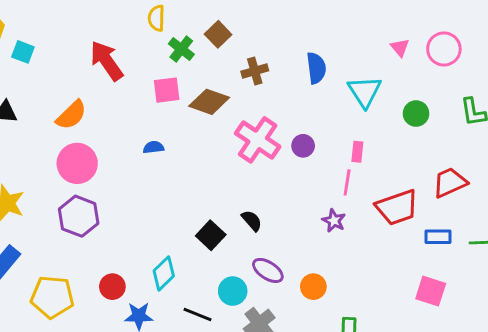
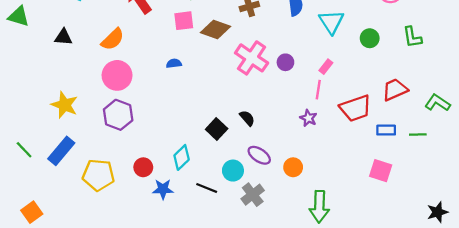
pink rectangle: (357, 152) -> (326, 67), turned 32

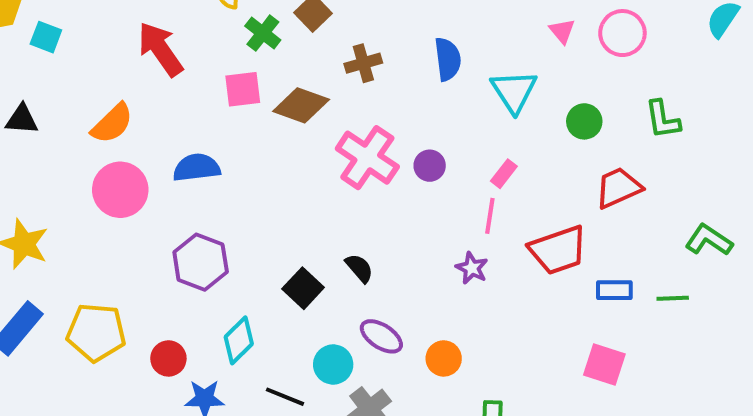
blue semicircle: (174, 63) -> (197, 168), moved, size x1.6
red trapezoid: (395, 90) -> (618, 188), moved
purple hexagon: (118, 115) -> (201, 262), moved
yellow pentagon: (98, 175) -> (96, 332), moved

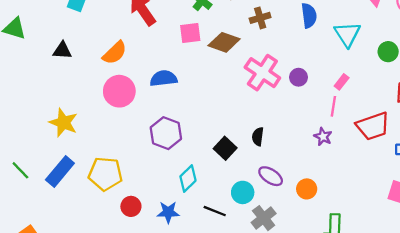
black semicircle: (359, 268) -> (258, 137), turned -132
red circle: (168, 358) -> (131, 206), moved

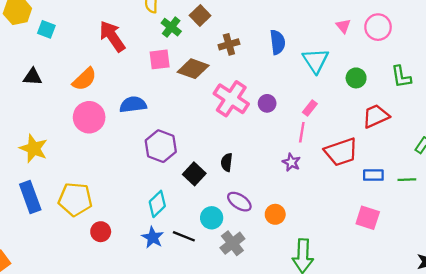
purple hexagon: (166, 133) -> (161, 146), moved
blue rectangle: (60, 171) -> (30, 197), turned -60
blue star: (168, 212) -> (153, 237), moved, turned 30

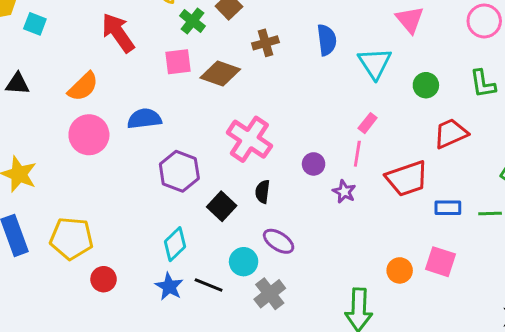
pink triangle: (343, 26) -> (410, 20), size x1.5
pink circle: (378, 27) -> (484, 21), moved
pink cross: (231, 99) -> (249, 139), moved
purple circle: (267, 103) -> (314, 164), moved
orange circle: (275, 214) -> (400, 270), moved

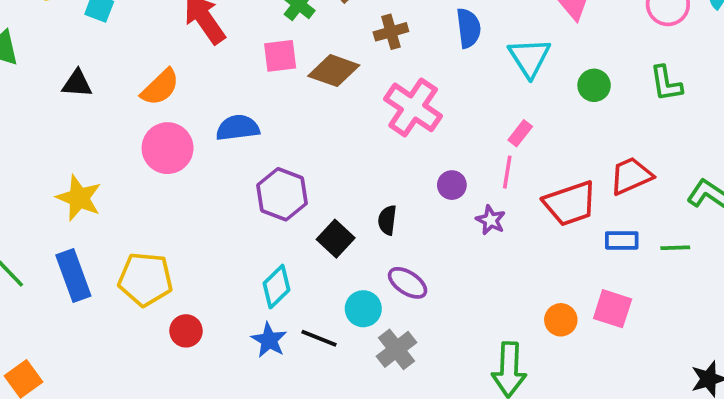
red trapezoid: (451, 133) -> (631, 176), moved
pink cross: (249, 139) -> (413, 107), moved

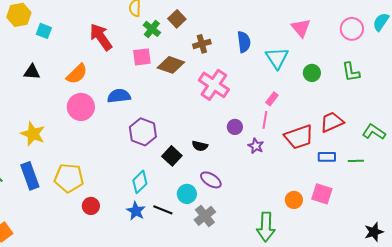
black semicircle: (387, 220) -> (200, 146), turned -84

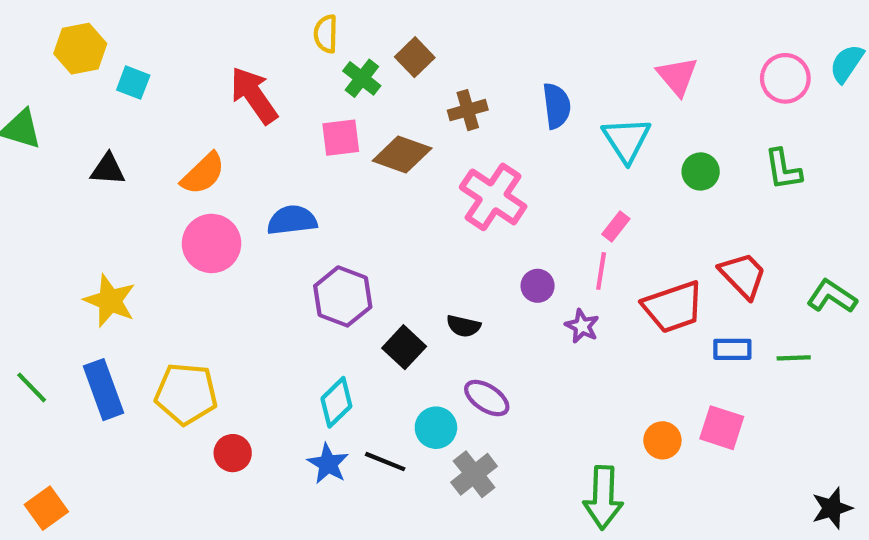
red trapezoid: (332, 122) -> (743, 275), turned 70

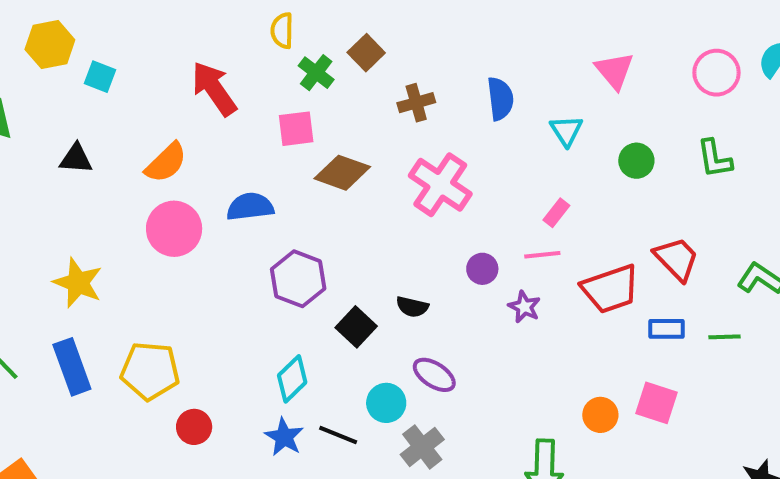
cyan triangle: (626, 140) -> (566, 131), size x0.7
brown diamond: (402, 155) -> (342, 173), moved
pink line: (601, 271) -> (542, 255), turned 75

